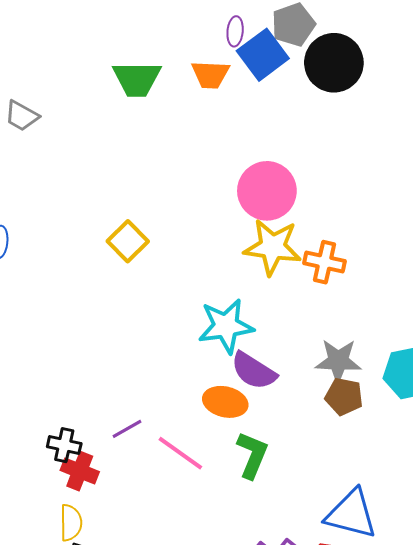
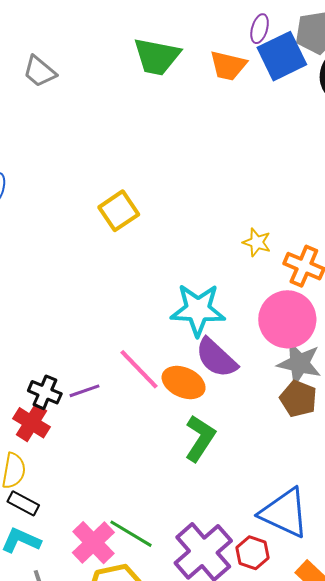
pink circle: (267, 191) -> (287, 319), moved
yellow star: (273, 247) -> (257, 242), size x0.5
black cross: (64, 445) -> (45, 392), moved
pink line: (180, 453) -> (139, 369), moved

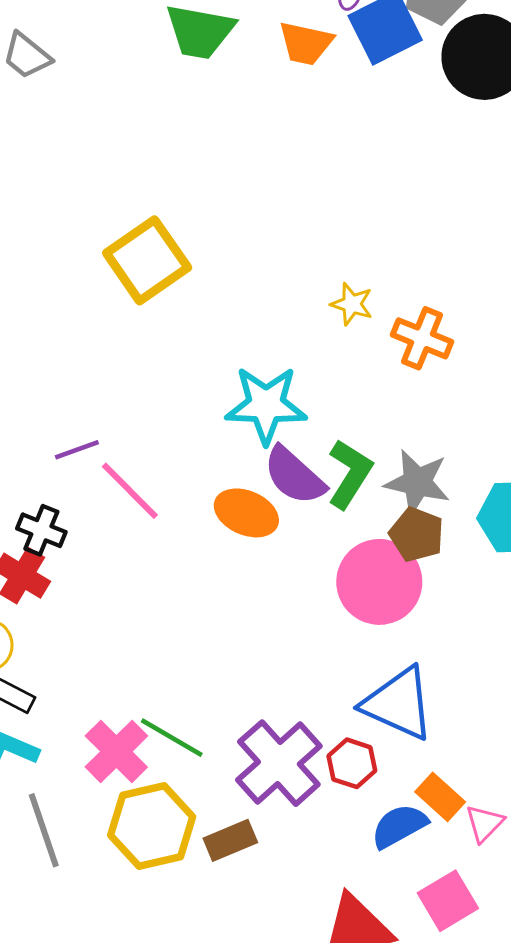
yellow square: (119, 211) -> (147, 260), size x1.4
pink circle: (287, 319) -> (379, 582), moved
pink line: (139, 369) -> (130, 491), moved
purple line: (84, 391) -> (77, 450), moved
green L-shape: (200, 438) -> (350, 474), moved

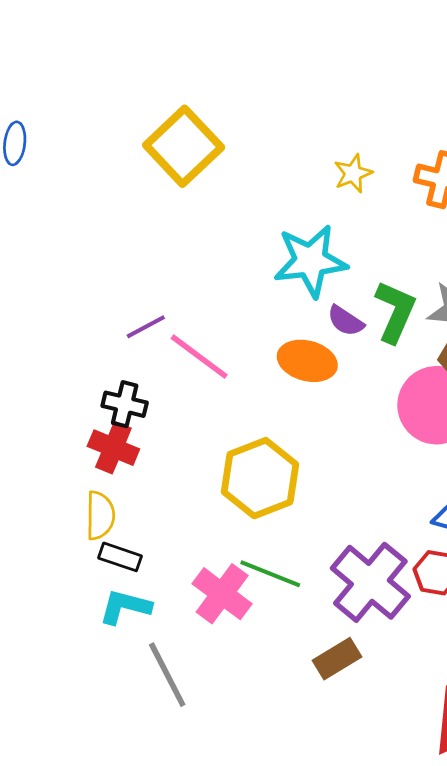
yellow star: (352, 304) -> (353, 173), moved, turned -30
purple semicircle: (294, 476) -> (346, 321), size x0.6
yellow hexagon: (152, 826) -> (260, 478), moved

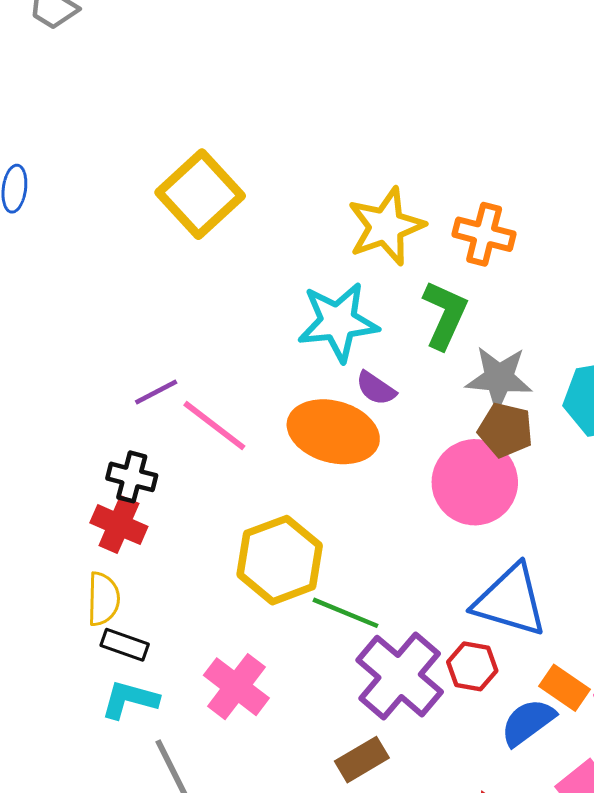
yellow star: (353, 173) -> (386, 226), size x1.8
green L-shape: (395, 312) -> (445, 315), moved
orange ellipse: (307, 361) -> (333, 432), size x1.4
green line: (270, 574) -> (345, 613), moved

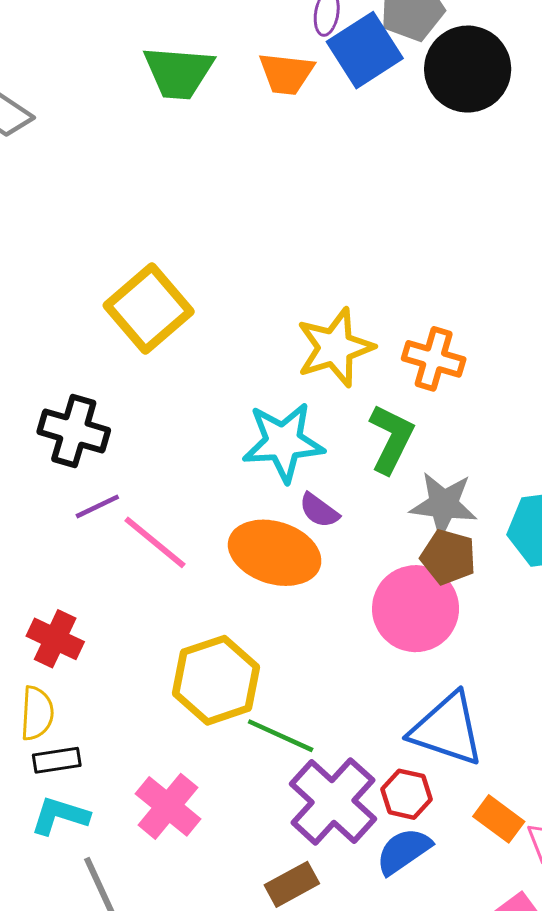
black cross: (132, 477) -> (74, 431), moved, size x1.4
black rectangle: (125, 645) -> (57, 760), turned -30
blue semicircle: (528, 722) -> (404, 851), moved

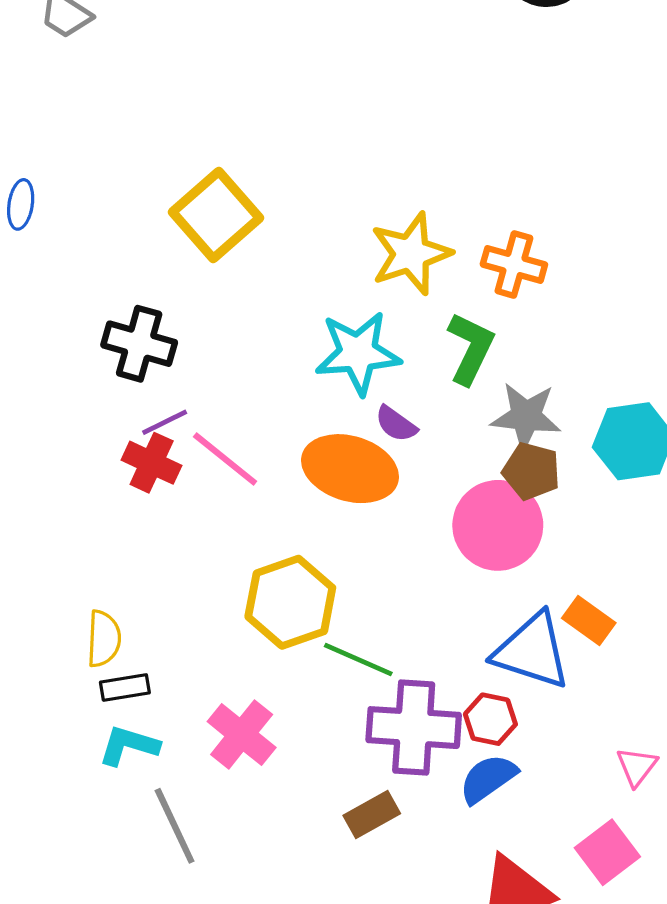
red cross: (55, 639) -> (152, 463), moved
purple cross: (333, 801) -> (414, 728), turned -38
orange rectangle: (499, 819) -> (589, 621), moved

